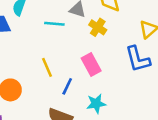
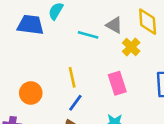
blue line: (67, 86) -> (75, 103), moved

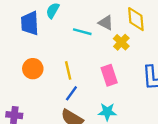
blue trapezoid: (30, 25) -> (30, 23), turned -100
orange circle: (31, 93) -> (33, 69), moved

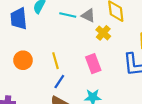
cyan line: (82, 32) -> (68, 15), moved

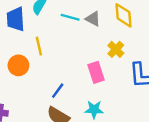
yellow cross: (103, 33) -> (116, 49), moved
yellow line: (56, 61) -> (39, 46), moved

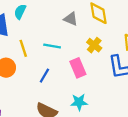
cyan line: (70, 17) -> (52, 46), moved
blue line: (58, 91) -> (44, 76), moved

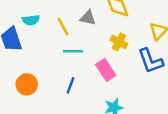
cyan semicircle: (20, 12) -> (31, 20), turned -112
yellow line: (23, 48) -> (63, 27), moved

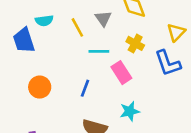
gray triangle: (88, 18) -> (103, 18), turned 42
cyan line: (73, 51) -> (99, 51), moved

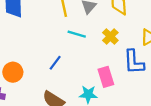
pink rectangle: (121, 73) -> (106, 77), moved
orange circle: (40, 87) -> (13, 72), moved

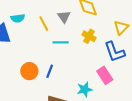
orange circle: (13, 72) -> (29, 71), moved
pink rectangle: (106, 77) -> (105, 75), moved

